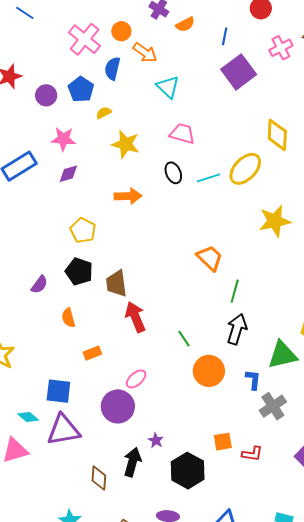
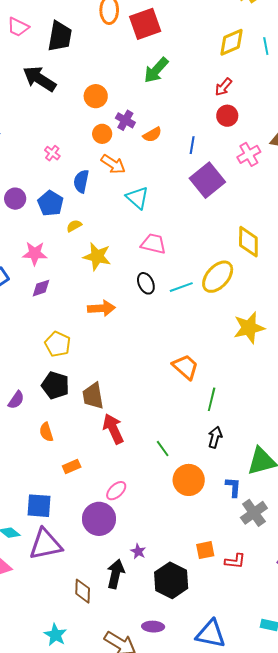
orange circle: (121, 31) -> (102, 134), moved
pink cross: (85, 39) -> (52, 153), size x0.5
purple circle: (46, 95) -> (15, 199), moved
black arrow: (237, 329) -> (215, 437), size x0.7

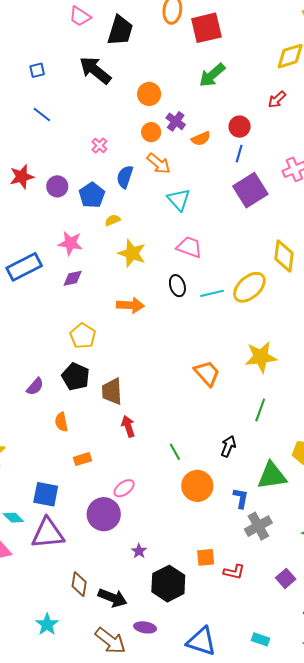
red circle: (227, 116) -> (240, 127), moved
yellow star: (249, 328) -> (261, 357), moved
green line: (212, 399) -> (260, 410), moved
red arrow: (113, 429) -> (128, 426), size x0.7
black arrow: (116, 574) -> (113, 598), moved, turned 92

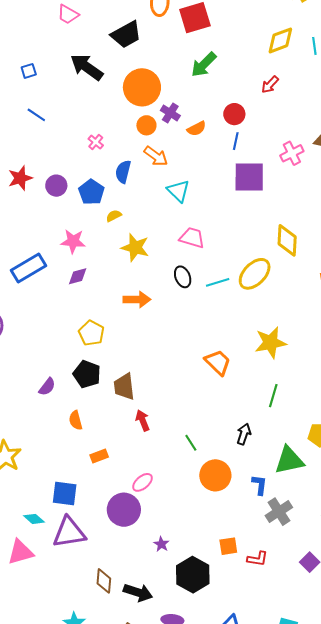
black trapezoid: (120, 30) -> (126, 35), moved, turned 48
orange circle: (149, 94) -> (142, 87), size x1.6
purple square: (250, 190) -> (249, 177), turned 36

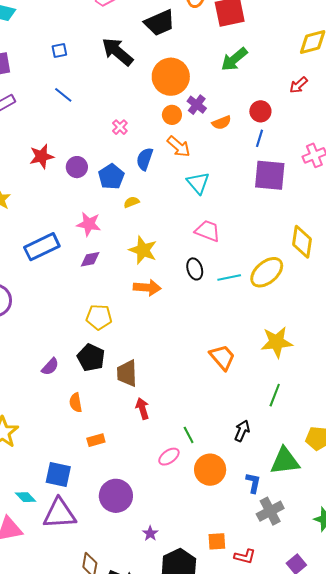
yellow star: (135, 247) -> (143, 250), moved
yellow pentagon: (91, 333) -> (99, 317), turned -30
pink ellipse: (142, 482) -> (169, 457), moved

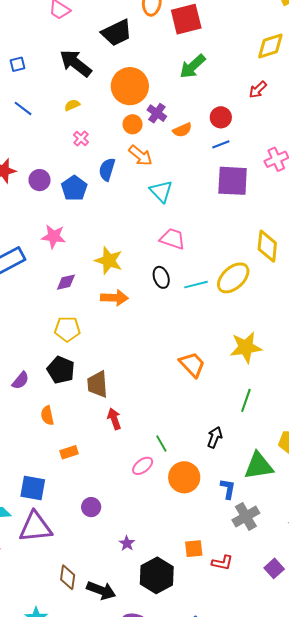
blue line: (259, 138) -> (221, 144), turned 54
yellow semicircle: (131, 202) -> (72, 105), moved
purple diamond: (90, 259) -> (66, 282), moved
purple circle: (116, 496) -> (91, 507), size x0.6

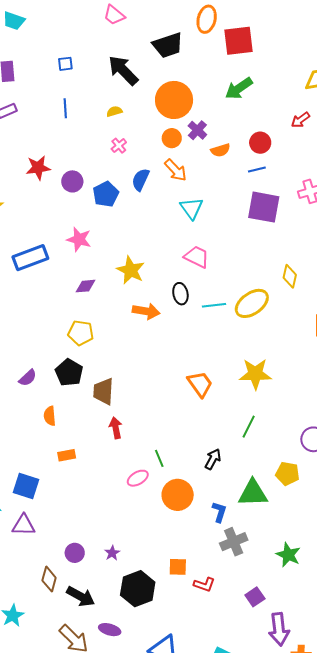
blue line: (23, 108) -> (65, 108), turned 42
yellow diamond: (267, 246) -> (290, 276), size x0.7
orange arrow: (114, 298) -> (146, 311), moved
purple circle: (91, 507) -> (75, 553), moved
purple triangle: (35, 527) -> (24, 525), size x0.7

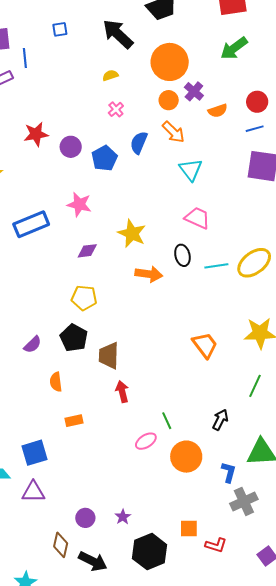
blue line: (65, 108) -> (25, 58), moved
blue square: (26, 486) -> (34, 453), turned -32

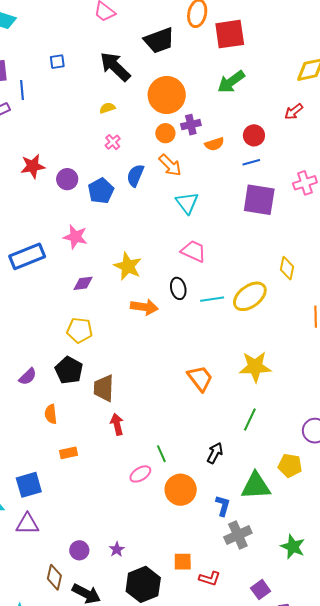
purple cross: (194, 91) -> (191, 125), turned 36

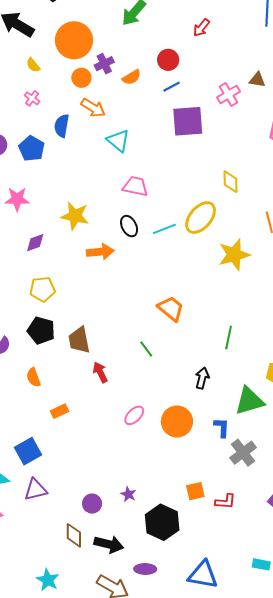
yellow semicircle: (107, 108) -> (33, 65), moved, turned -98
yellow star: (255, 367) -> (234, 255), moved
green line: (161, 454) -> (146, 349), moved

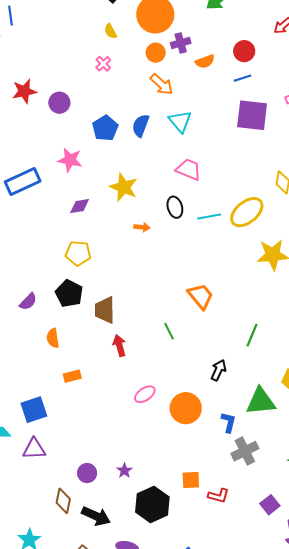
blue semicircle: (62, 126) -> (141, 126), moved
blue pentagon: (32, 149) -> (105, 128), moved
orange arrow: (100, 252) -> (142, 227), size x0.6

